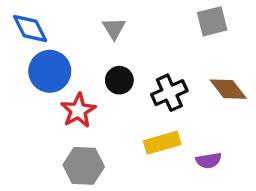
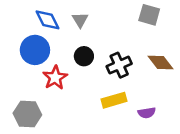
gray square: (212, 21) -> (149, 15), turned 30
blue diamond: (30, 28) -> (48, 20), moved
gray hexagon: (84, 166) -> (27, 114), moved

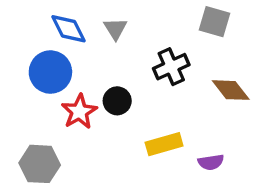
black circle: (84, 56) -> (117, 101), moved
black cross: (119, 65) -> (171, 67), moved

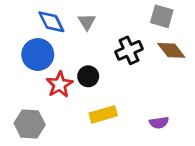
brown diamond: (231, 90) -> (171, 50), moved
yellow rectangle: (164, 144) -> (103, 114), moved

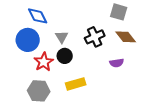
gray triangle: (87, 22) -> (62, 37), moved
purple semicircle: (159, 123) -> (117, 63), moved
gray hexagon: (30, 124) -> (39, 91), moved

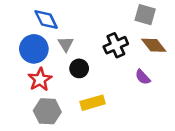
gray triangle: (62, 37) -> (66, 44), moved
red star: (44, 62) -> (40, 79), moved
purple semicircle: (117, 63) -> (143, 77), turned 56

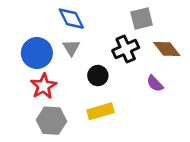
gray square: (145, 15) -> (142, 19), moved, turned -30
blue diamond: (46, 20) -> (71, 19), moved
black circle: (79, 68) -> (98, 76), moved

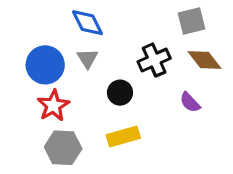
gray square: (142, 19) -> (192, 21), moved

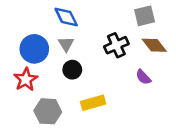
black circle: (120, 93) -> (72, 70), moved
red star: (53, 106) -> (26, 79), moved

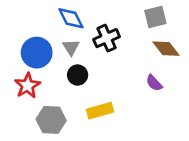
black cross: (116, 45) -> (107, 38), moved

